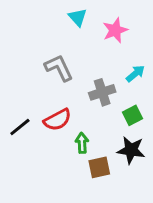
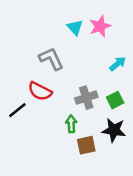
cyan triangle: (78, 17) -> (75, 27), moved
gray cross: (102, 92) -> (86, 98), moved
red semicircle: (57, 120) -> (40, 91), moved, turned 55

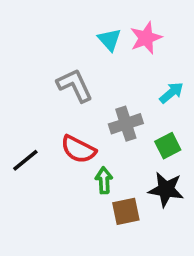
red semicircle: (40, 91) -> (78, 149), moved
gray cross: (86, 98) -> (126, 124), moved

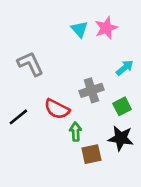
gray L-shape: (75, 85) -> (30, 64), moved

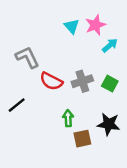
cyan arrow: (125, 68) -> (110, 45), moved
green square: (122, 106) -> (110, 84), moved, turned -35
red semicircle: (57, 109) -> (51, 81), moved

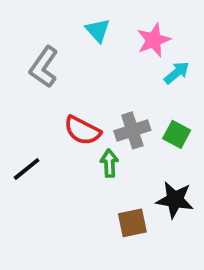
cyan triangle: (72, 26) -> (98, 30), moved
gray L-shape: (27, 57) -> (44, 67), moved, turned -120
green arrow: (68, 118) -> (109, 163), moved

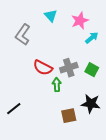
black line: (27, 169) -> (14, 109), moved

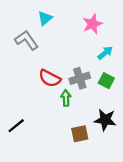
cyan triangle: (51, 16) -> (45, 18), moved, turned 32
gray L-shape: (23, 35) -> (27, 40), turned 110
cyan arrow: (92, 38) -> (105, 53), moved

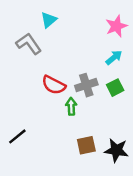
pink star: (92, 24) -> (116, 26), moved
green square: (106, 81) -> (115, 88), turned 35
black star: (105, 120) -> (116, 150), moved

